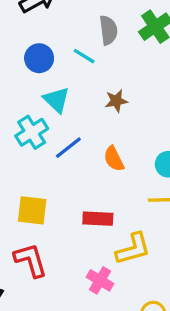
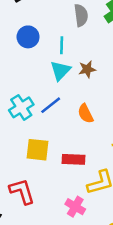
cyan line: (84, 56) -> (62, 45), moved, turned 60
cyan triangle: (57, 100) -> (60, 71), moved, turned 30
cyan cross: (32, 132) -> (21, 107), moved
yellow square: (32, 210) -> (38, 150), moved

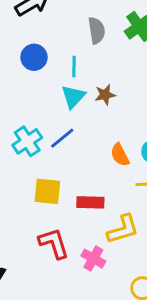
orange semicircle: (85, 114) -> (120, 155), moved
red L-shape: (22, 191) -> (54, 243), moved

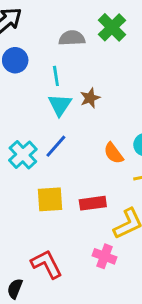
gray semicircle: (97, 31) -> (72, 38), turned -75
blue circle: (34, 57) -> (15, 60), moved
red L-shape: (54, 243) -> (47, 264), moved

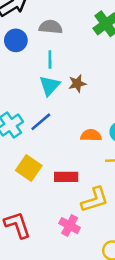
gray semicircle: (72, 38) -> (51, 27), moved
orange semicircle: (114, 153) -> (91, 135), turned 120
yellow square: (50, 199) -> (29, 168), turned 30

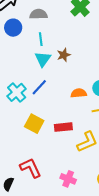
pink cross: (70, 226) -> (68, 179), moved

